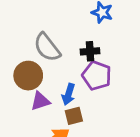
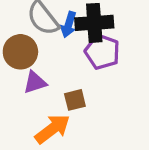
black cross: (90, 51) -> (94, 23), size x1.6
blue arrow: (69, 94) -> (69, 25), moved

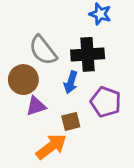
blue arrow: (69, 25) -> (71, 82), moved
purple pentagon: (102, 52) -> (106, 102), moved

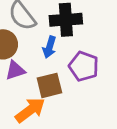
brown square: (71, 121) -> (49, 85), size x1.4

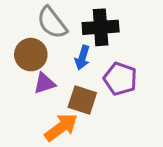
brown square: (49, 85) -> (82, 100), turned 32

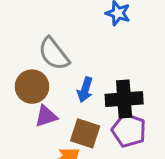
black cross: (101, 27) -> (124, 99), moved
purple pentagon: (120, 79) -> (129, 130), moved

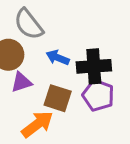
blue arrow: (85, 90) -> (58, 58), turned 95

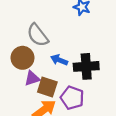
purple pentagon: (98, 95) -> (72, 98), moved
brown square: (58, 98) -> (47, 87), moved

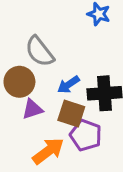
blue arrow: (59, 60) -> (68, 85), turned -56
brown square: (47, 87) -> (71, 114), moved

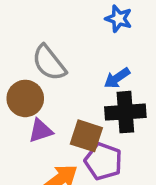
blue arrow: (68, 85) -> (117, 78), moved

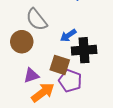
blue arrow: (117, 78) -> (68, 35), moved
purple triangle: (41, 131) -> (31, 75), moved

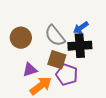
gray semicircle: (37, 20) -> (55, 36), moved
blue arrow: (68, 35) -> (81, 28), moved

